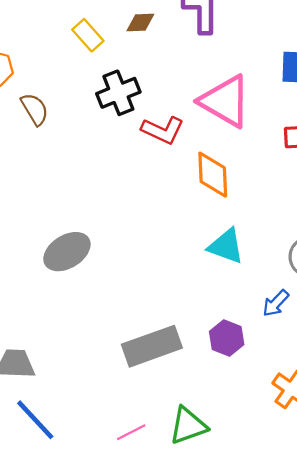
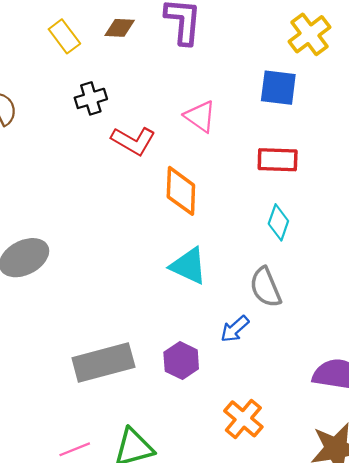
black cross: (118, 93) -> (91, 98), size x0.7
pink triangle: (225, 101) -> (200, 116), size x0.6

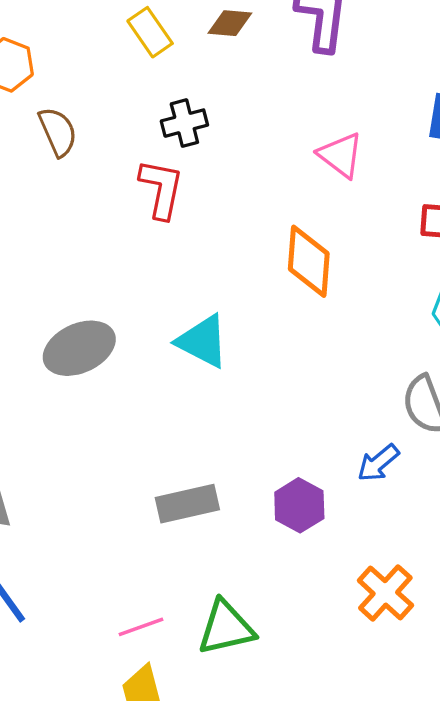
red L-shape: (133, 141) -> (161, 189), moved, turned -111
cyan triangle: (189, 266) -> (203, 341), moved
gray rectangle: (103, 362) -> (187, 504), size x0.7

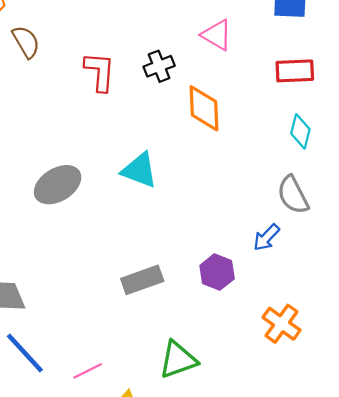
black cross: (184, 123) -> (159, 66), moved
pink line: (141, 627) -> (88, 371), moved

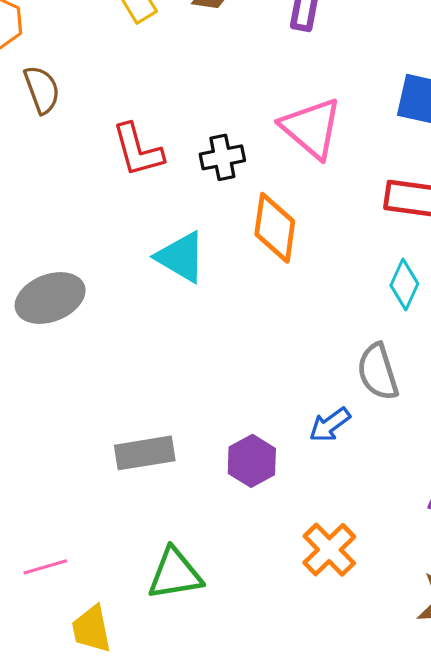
pink triangle: (217, 35) -> (311, 128), size x1.4
red L-shape: (100, 72) -> (138, 150), turned 150
cyan triangle: (139, 170) -> (181, 257), moved

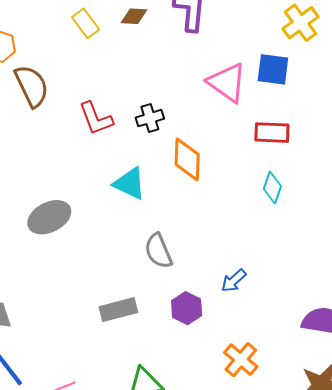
brown semicircle: (42, 90) -> (32, 86), size x1.4
pink triangle: (311, 128) -> (227, 82), moved
gray semicircle: (378, 372) -> (158, 251), moved

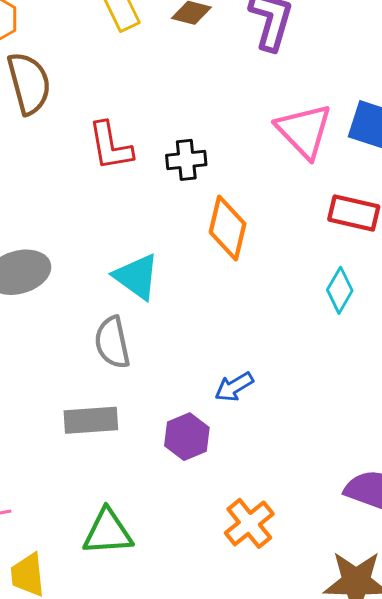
cyan triangle: (130, 184) -> (137, 277), moved
gray semicircle: (158, 251) -> (112, 342), moved
blue arrow: (234, 281) -> (234, 387), moved

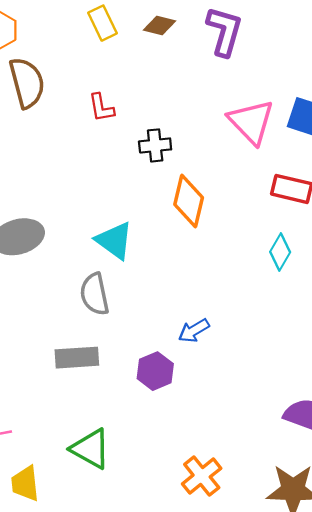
red L-shape: (110, 146) -> (101, 108), moved, size x0.7
orange cross: (249, 523) -> (202, 476), moved
green triangle: (108, 532) -> (90, 449), turned 33

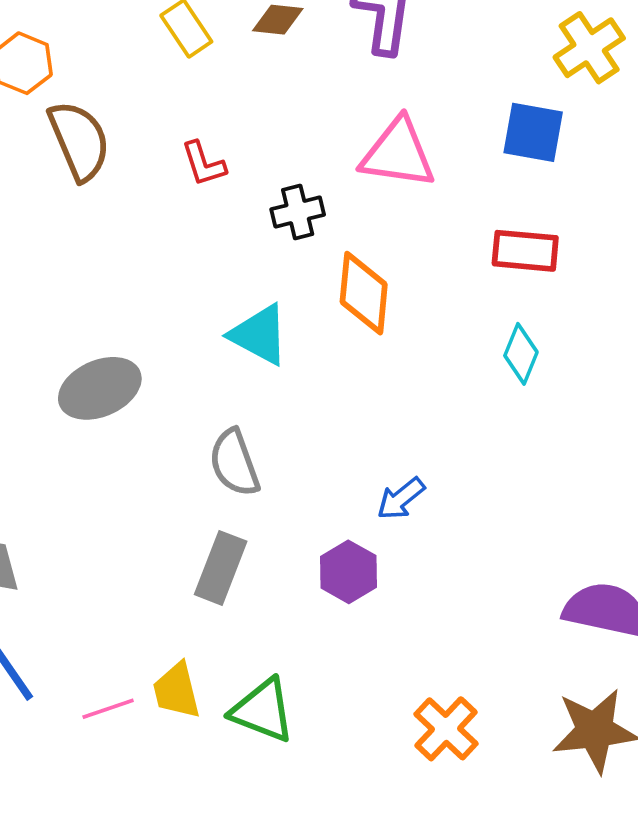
pink triangle: (251, 122) -> (398, 153), moved, turned -30
cyan triangle: (114, 241) -> (259, 335), moved
gray rectangle: (77, 358) -> (221, 568), turned -57
yellow trapezoid: (25, 484) -> (177, 691), moved

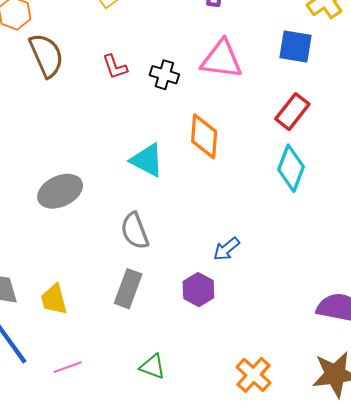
black cross: (298, 212) -> (164, 75), moved, turned 32
red rectangle: (525, 251) -> (292, 112), turned -56
cyan diamond: (521, 354) -> (291, 168), size x1.4
yellow trapezoid: (177, 691) -> (54, 299), moved
green triangle: (263, 710) -> (153, 367), size x0.7

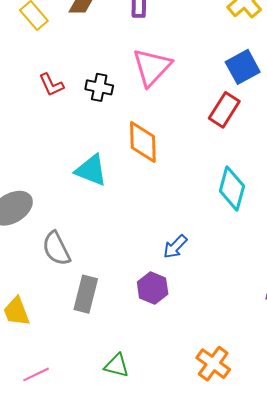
blue square: (296, 46) -> (243, 67), moved, turned -32
pink triangle: (222, 59) -> (152, 67), turned -48
cyan diamond: (291, 168) -> (232, 189), moved
gray semicircle: (135, 231) -> (56, 249), moved

